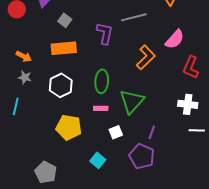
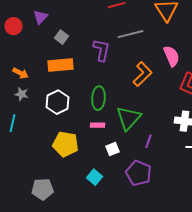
pink semicircle: (175, 39) -> (172, 56), turned -65
purple line: (152, 132) -> (148, 141), moved
gray pentagon: (46, 172) -> (42, 189), turned -30

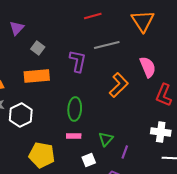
white hexagon: (58, 102) -> (21, 115), moved
green triangle: (128, 118) -> (106, 139), moved, size x0.6

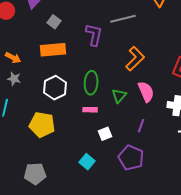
pink semicircle: (148, 67) -> (146, 92), moved
white hexagon: (21, 115) -> (55, 88), moved
green triangle: (106, 139) -> (119, 96), moved
yellow pentagon: (42, 155) -> (42, 125), moved

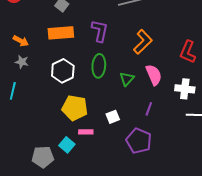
purple L-shape: (94, 35) -> (100, 31), moved
pink rectangle: (90, 110) -> (86, 132), moved
yellow pentagon: (42, 125) -> (75, 108), moved
cyan square: (87, 162) -> (67, 145), moved

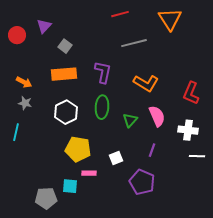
orange L-shape: (143, 42) -> (146, 83), turned 75
cyan square: (67, 145) -> (70, 186), turned -35

